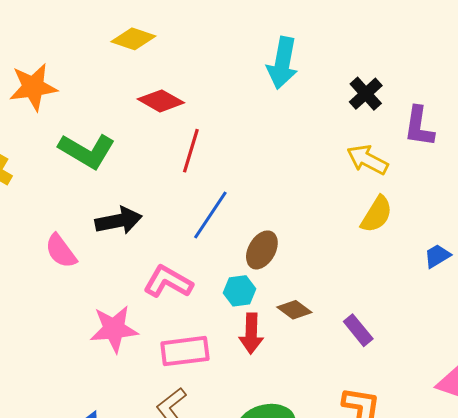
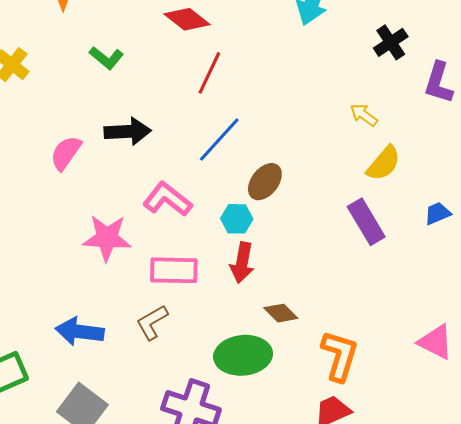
green L-shape: (87, 151) -> (106, 58), size x0.6
yellow arrow: (367, 160) -> (364, 115), moved, size x0.7
pink semicircle: (61, 251) -> (66, 153), turned 63
brown diamond: (294, 310) -> (281, 313), moved
purple rectangle: (358, 330) -> (366, 222), moved, size x1.4

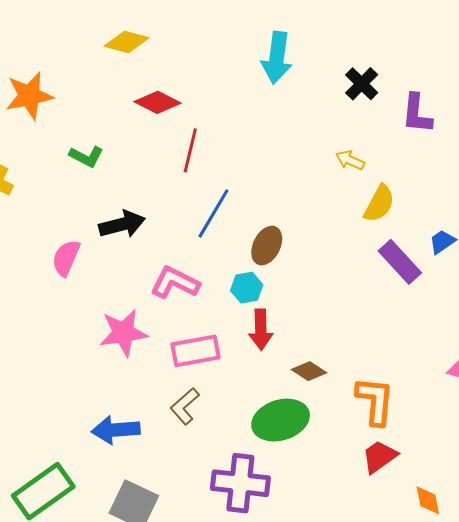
purple rectangle: (366, 222) -> (400, 262), moved

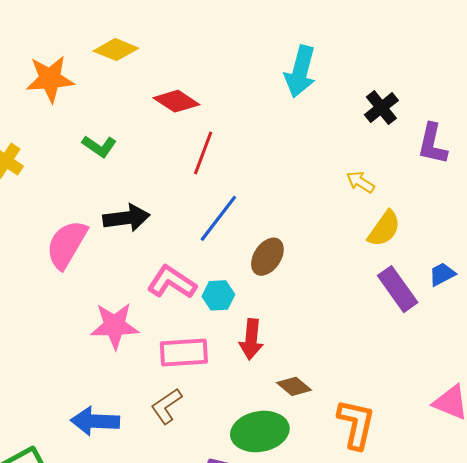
yellow diamond: (127, 42) -> (116, 50), moved
pink semicircle: (66, 258) -> (67, 244), size x1.4
cyan hexagon: (247, 288) -> (218, 295), moved

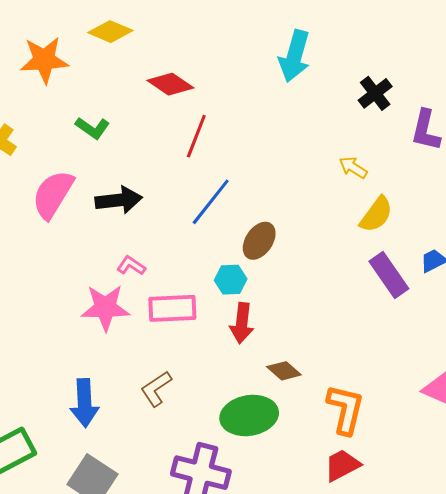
pink semicircle: (67, 244) -> (53, 194), moved
pink L-shape: (172, 282) -> (131, 266), moved, size x0.6
cyan hexagon: (218, 295) -> (231, 280), moved
pink rectangle: (184, 352) -> (172, 308), moved
blue arrow: (95, 421) -> (85, 403), turned -96

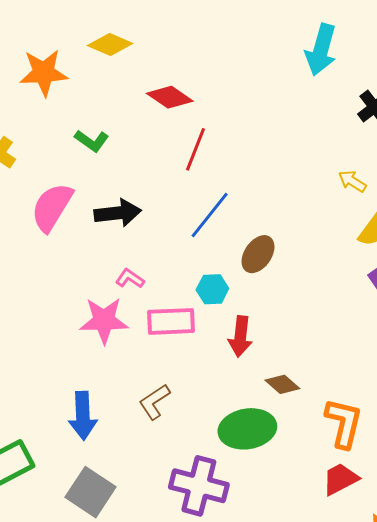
cyan arrow: (295, 56) -> (321, 50), moved
cyan hexagon: (231, 280) -> (212, 289), moved

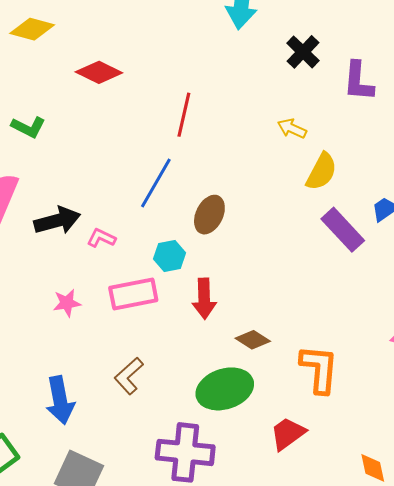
red line: (196, 149) -> (184, 115), moved
black arrow: (118, 213) -> (57, 221), moved
pink L-shape: (130, 279) -> (101, 238), moved
pink star: (104, 320) -> (67, 303), size x0.6
red trapezoid: (340, 479) -> (288, 434), moved

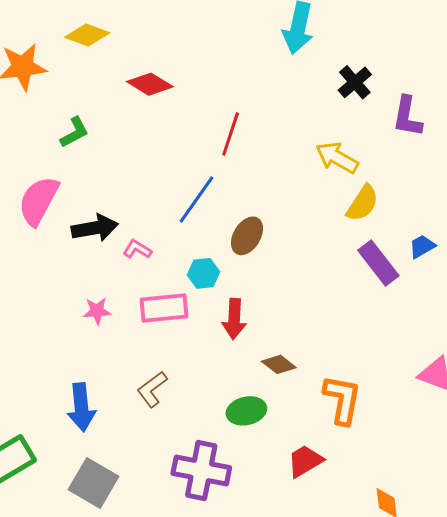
green L-shape: (28, 127) -> (75, 132), turned -60
yellow arrow: (292, 128) -> (337, 158), size x1.5
green ellipse: (225, 389) -> (246, 411), size x0.7

